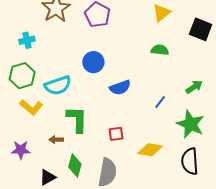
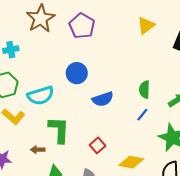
green semicircle: (160, 50) -> (144, 90), moved, turned -96
red square: (116, 134) -> (98, 145), turned -35

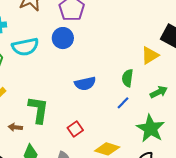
yellow triangle: (146, 25) -> (150, 55), moved
blue circle: (77, 73) -> (63, 38), moved
cyan semicircle: (41, 96) -> (25, 47), moved

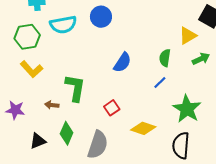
blue semicircle: (85, 83) -> (122, 62), turned -45
green arrow: (159, 92) -> (201, 59), moved

